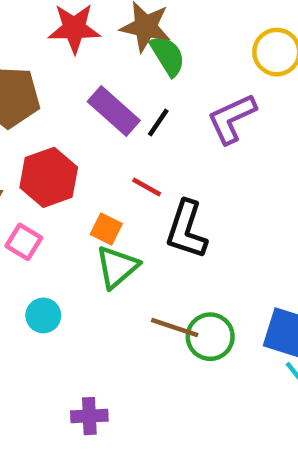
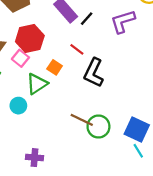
pink square: (24, 242) -> (20, 58), moved
green triangle: (117, 267) -> (37, 84), moved

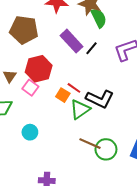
red line: (77, 49) -> (74, 88), moved
black L-shape: (94, 73) -> (100, 99), turned -88
green triangle: (37, 84) -> (80, 109), moved

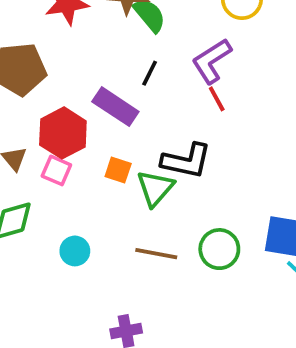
purple rectangle: (72, 41) -> (115, 107), moved
red line: (74, 88) -> (217, 99), moved, turned 40
brown line: (90, 144) -> (156, 254), moved

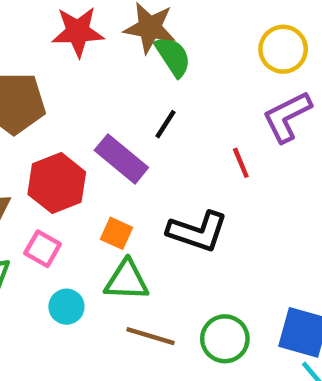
purple L-shape: (212, 61) -> (287, 117), moved
pink square: (56, 170) -> (43, 249), moved
green triangle: (155, 188) -> (127, 280), moved, turned 45
cyan circle: (75, 251) -> (66, 307), moved

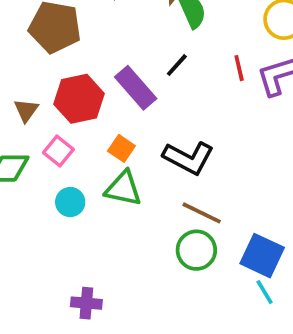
red line: (241, 163) -> (239, 68), moved
brown line: (151, 336) -> (202, 213), moved

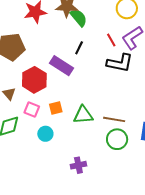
orange square: (121, 148) -> (56, 108), moved, turned -32
black L-shape: (188, 158) -> (120, 63), moved
green triangle: (123, 189) -> (83, 115), moved
purple cross: (86, 303) -> (78, 165), moved

